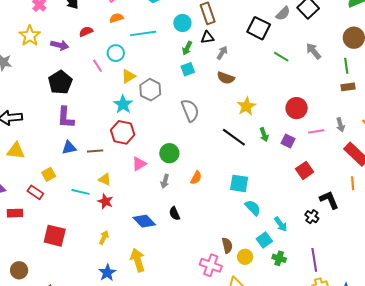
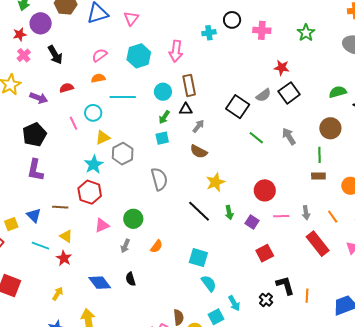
blue triangle: (69, 148) -> (34, 215), moved, turned 49
orange line: (353, 183) -> (307, 296), moved

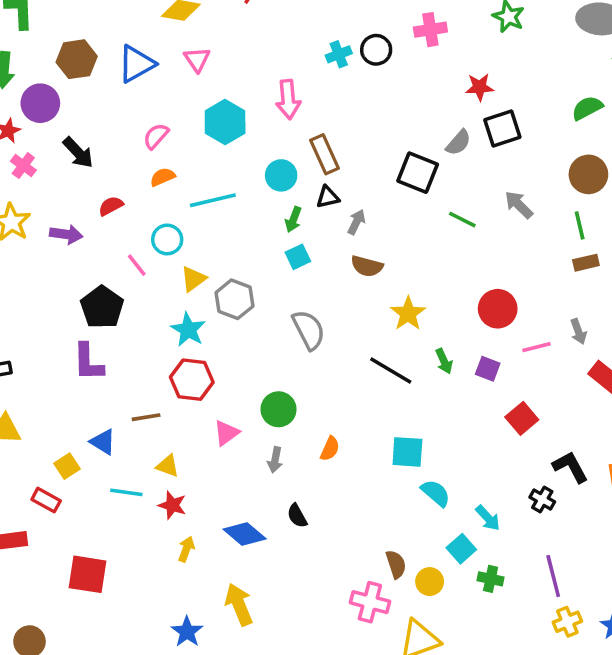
black circle: (232, 20) -> (376, 50), moved
black square: (289, 93) -> (502, 129), turned 30
black pentagon: (34, 135) -> (102, 307), moved
yellow arrow: (58, 294) -> (186, 549), moved

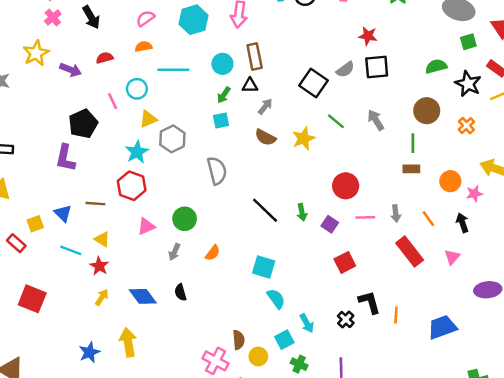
yellow star: (408, 313) -> (304, 138), moved

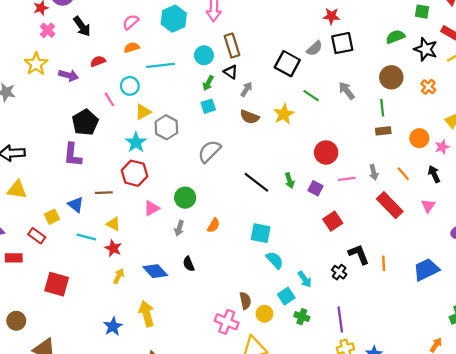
green square: (468, 42) -> (422, 12), turned 32
black triangle: (250, 85) -> (231, 72), turned 40
gray semicircle: (217, 171) -> (209, 151), turned -115

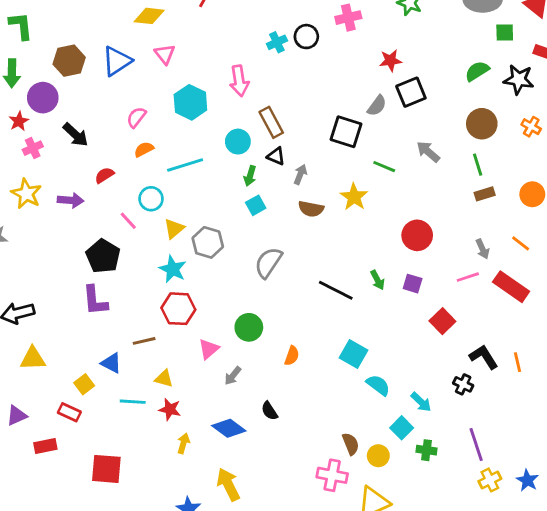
pink cross: (48, 30) -> (33, 148), turned 32
pink line: (347, 179) -> (468, 277), moved
gray arrow: (179, 228) -> (233, 376), moved, turned 32
cyan square: (261, 233) -> (354, 354), turned 30

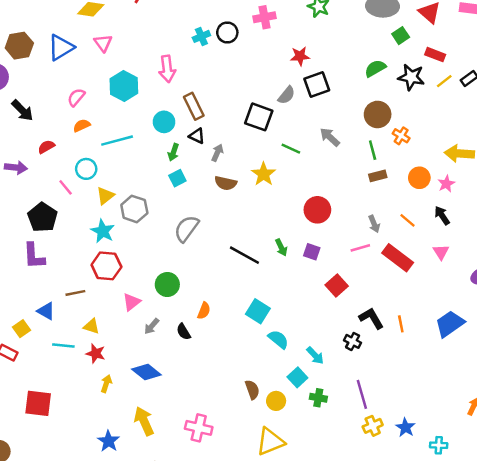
green square: (505, 32) -> (401, 36), turned -35
orange cross: (531, 127) -> (401, 136), moved
black semicircle: (269, 411) -> (184, 332), moved
pink cross: (332, 475) -> (199, 428), moved

